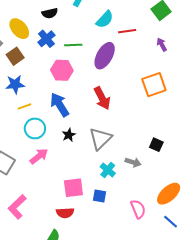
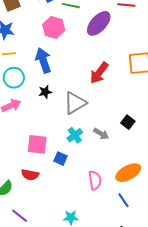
red arrow: (102, 98) -> (99, 73), moved, turned 50
red semicircle: (65, 213) -> (30, 175), moved

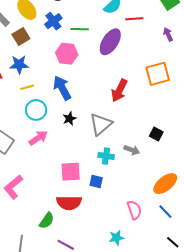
cyan cross: (75, 135) -> (106, 156), turned -35
red semicircle: (30, 175) -> (69, 203), size x1.4
pink semicircle: (95, 180) -> (134, 210), moved

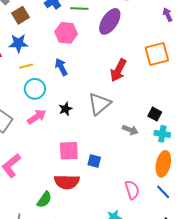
blue arrow: (62, 88) -> (61, 67), size x0.7
black star: (69, 119) -> (65, 109), moved
cyan cross: (106, 156) -> (162, 134), moved
orange ellipse: (165, 184) -> (163, 164), turned -40

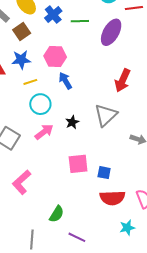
pink hexagon: (66, 33) -> (55, 57), moved
red semicircle: (67, 182) -> (112, 198), moved

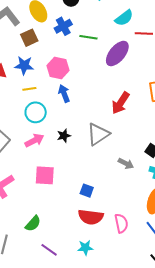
pink square: (78, 164) -> (45, 175), moved
cyan star: (127, 228) -> (85, 248), moved

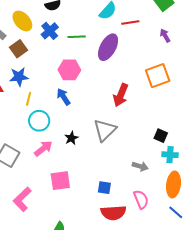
pink hexagon: (58, 68) -> (69, 70), moved
yellow line: (29, 89) -> (29, 99), turned -56
gray arrow: (126, 163) -> (140, 166), moved
pink semicircle: (121, 223) -> (141, 199), moved

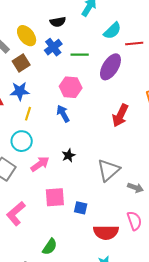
cyan circle: (39, 121) -> (22, 141), moved
gray triangle: (105, 130) -> (108, 170), moved
blue square: (104, 188) -> (81, 208), moved

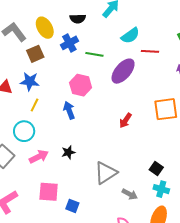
red arrow: (120, 115) -> (125, 120), size x0.7

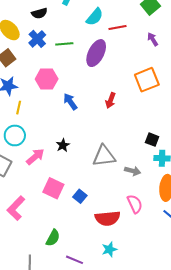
pink hexagon: (81, 85) -> (47, 79), moved
blue arrow: (69, 110) -> (70, 102), moved
gray triangle: (106, 173) -> (104, 156), turned 40
pink square: (49, 192) -> (53, 188), turned 35
blue square: (72, 206) -> (80, 196), turned 32

